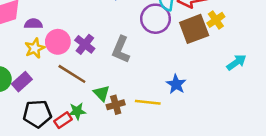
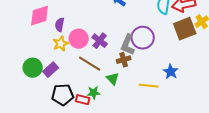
purple circle: (155, 19) -> (143, 38), moved
purple semicircle: (33, 24) -> (60, 25), turned -80
brown cross: (116, 105) -> (124, 60), moved
red rectangle: (63, 120) -> (83, 100), turned 48

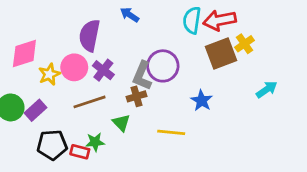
pink diamond: (40, 16) -> (24, 54), moved
purple semicircle: (60, 25) -> (89, 36), moved, size x1.6
brown line: (90, 64) -> (89, 102), turned -50
blue star: (171, 72) -> (202, 101), moved

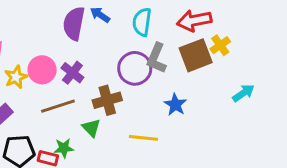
cyan semicircle: (192, 20) -> (142, 22), moved
purple semicircle: (89, 36) -> (74, 23), moved
gray L-shape: (142, 76) -> (156, 58), moved
brown cross: (137, 96) -> (107, 100), size x1.4

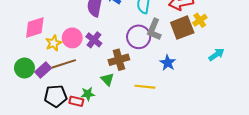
brown line: (58, 106) -> (64, 64), moved

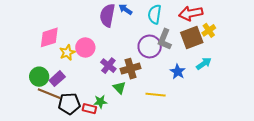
purple cross: (94, 40) -> (108, 66), moved
cyan arrow: (216, 55) -> (204, 64), moved
brown line: (64, 64) -> (49, 94), moved, turned 40

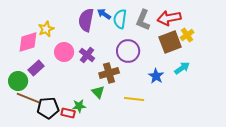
cyan semicircle: (155, 14) -> (120, 19), moved
gray L-shape: (165, 39) -> (143, 20), moved
yellow star: (67, 53) -> (46, 29), moved
purple cross: (108, 66) -> (87, 55), moved
purple rectangle: (57, 79) -> (36, 68), moved

